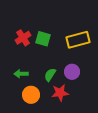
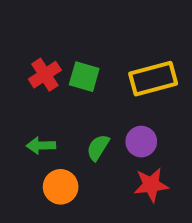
red star: (60, 93) -> (151, 185), moved

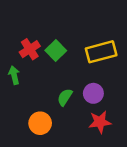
green square: (84, 77) -> (56, 50), turned 30
green arrow: (41, 145) -> (14, 75), moved, turned 78

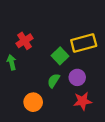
green square: (56, 50) -> (60, 56), moved

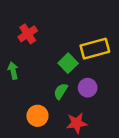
red cross: (25, 41) -> (28, 34), moved
red star: (83, 101) -> (77, 123), moved

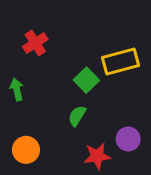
purple circle: (88, 88) -> (128, 139), moved
orange circle: (37, 116) -> (26, 150), moved

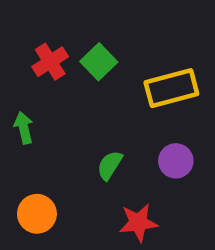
green square: (86, 80) -> (99, 62), moved
purple circle: (128, 139) -> (176, 161), moved

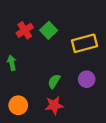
red star: (138, 223) -> (54, 105), moved

